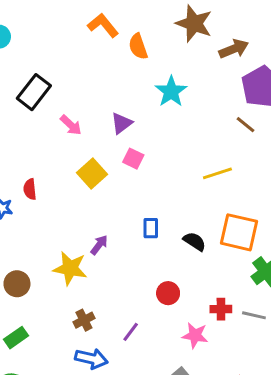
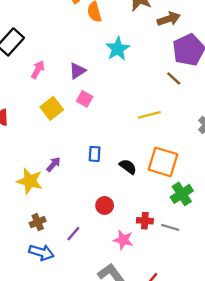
pink arrow: (71, 125) -> (38, 70), turned -108

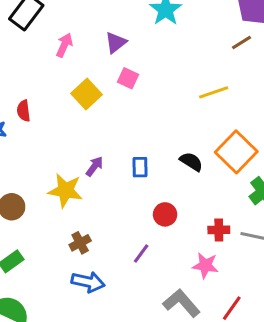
brown line: (174, 78) -> (241, 42), turned -70
blue rectangle: (95, 154) -> (140, 167), moved
orange square: (163, 162) -> (236, 152), turned 32
purple line: (73, 234) -> (141, 253), moved
pink star: (123, 240) -> (205, 265), moved

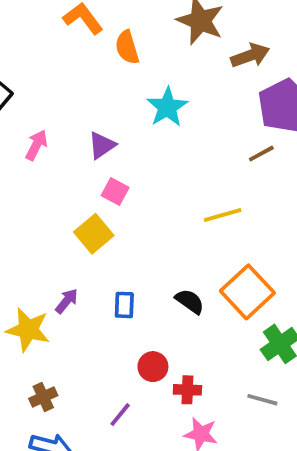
yellow square: (86, 94) -> (94, 234), moved
red cross: (219, 230) -> (187, 390), moved

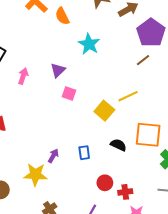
yellow square: (94, 234) -> (104, 111), moved
orange square: (247, 292) -> (148, 135), turned -32

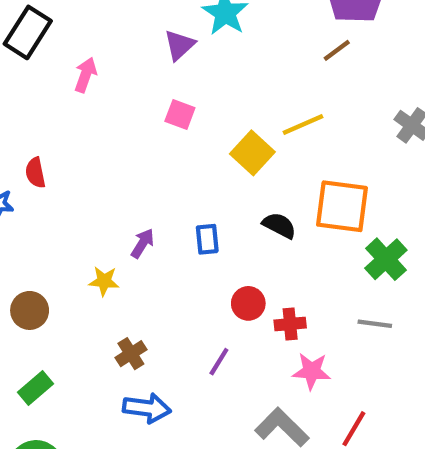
purple triangle: (58, 70) -> (179, 45), moved
yellow star: (35, 175) -> (104, 281), size x0.6

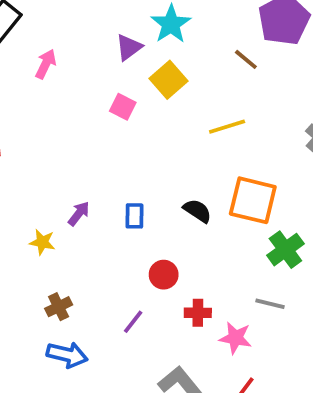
brown line: (337, 50) -> (246, 59), moved, turned 70
yellow square: (252, 153) -> (168, 80), moved
red cross: (290, 324) -> (198, 313), moved
pink star: (312, 371) -> (236, 338), moved

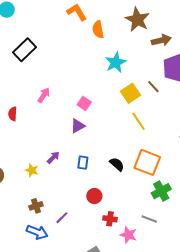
purple triangle: (129, 47) -> (78, 126), moved
pink arrow: (46, 64) -> (44, 95), moved
yellow square: (168, 80) -> (130, 93), moved
yellow line: (227, 127) -> (139, 121), turned 66
purple line: (133, 322) -> (62, 218), moved

